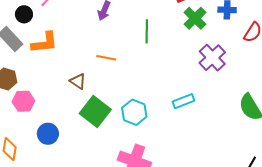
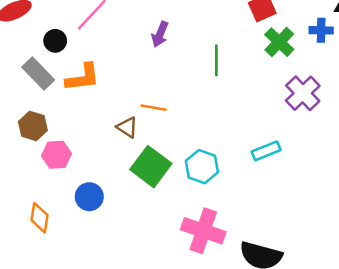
orange line: (106, 58) -> (153, 108), moved

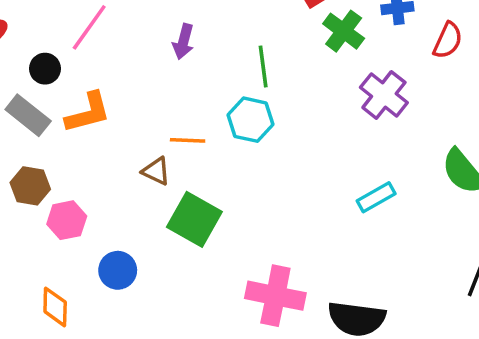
cyan rectangle: (266, 151) -> (376, 197), moved
cyan hexagon: (202, 167) -> (250, 120), moved

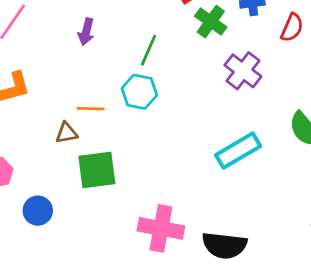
green line: (263, 67) -> (148, 50), turned 32
brown triangle: (156, 171) -> (66, 133), turned -35
cyan rectangle: (376, 197) -> (238, 151), size x1.5
green square: (194, 219) -> (97, 170), turned -36

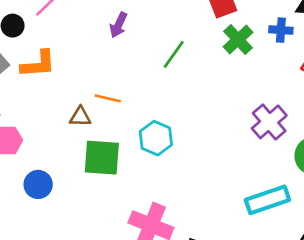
purple cross: (243, 71) -> (269, 122), moved
cyan hexagon: (139, 92) -> (156, 138), moved
cyan rectangle: (238, 151) -> (267, 200), moved

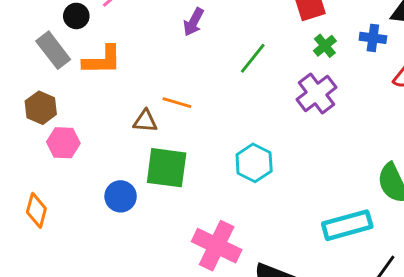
green cross: (238, 40) -> (325, 46), size x0.7
purple cross: (269, 122) -> (316, 93), moved
cyan hexagon: (156, 138) -> (254, 163), moved
blue circle: (38, 184) -> (121, 196), moved

